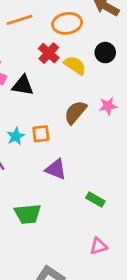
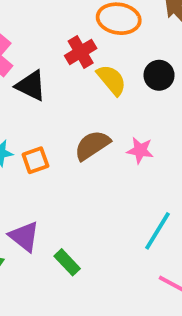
orange square: (41, 134) -> (35, 160), turned -30
purple triangle: (56, 169) -> (24, 236), moved
green rectangle: (95, 199) -> (67, 262), moved

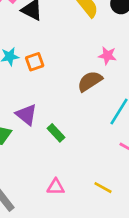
brown semicircle: (92, 145) -> (90, 81), moved

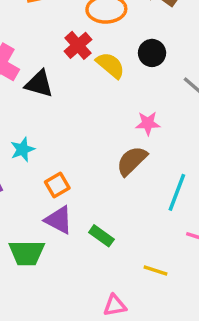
orange square: (35, 62) -> (57, 185), moved
yellow line: (103, 188) -> (155, 270), moved

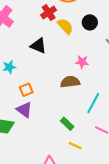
black triangle: (39, 84) -> (38, 46), moved
brown semicircle: (132, 161) -> (70, 82), turned 30
green rectangle: (101, 236) -> (67, 124), moved

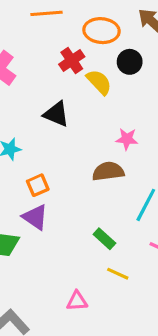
black circle: (90, 22) -> (130, 62), moved

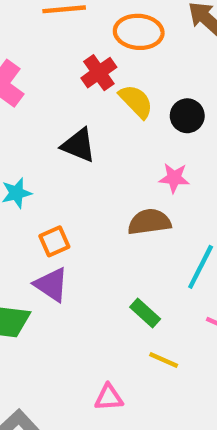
black circle: (130, 62) -> (187, 116), moved

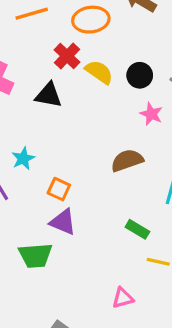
black triangle: (79, 145) -> (49, 95), moved
pink star: (174, 178) -> (151, 114), moved, turned 30
orange square: (54, 241) -> (59, 189), turned -30

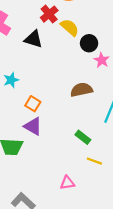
black circle: (140, 75) -> (89, 43), moved

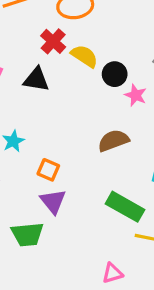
purple triangle: (33, 126) -> (53, 201), turned 30
green rectangle: (83, 137) -> (125, 207), size x1.6

